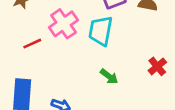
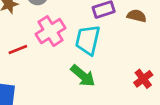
green arrow: (109, 76) -> (83, 76), moved, size x1.4

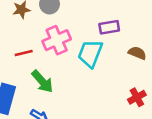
brown semicircle: (137, 16) -> (137, 53), moved
green arrow: (83, 76) -> (42, 81), moved

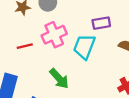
green arrow: (42, 81) -> (59, 79), moved

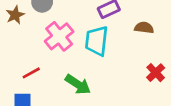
red line: (25, 46) -> (31, 73), moved

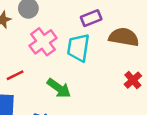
brown semicircle: (144, 28) -> (124, 37), size x1.6

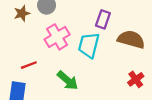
purple rectangle: (91, 18) -> (103, 19), turned -54

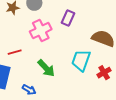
purple rectangle: (103, 19) -> (68, 18), moved
cyan trapezoid: (89, 45) -> (81, 60), moved

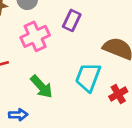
blue arrow: (29, 90) -> (18, 115), turned -32

